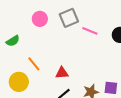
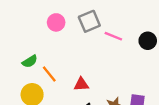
green semicircle: (13, 41) -> (30, 61), moved

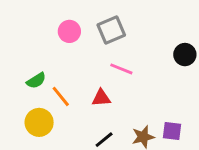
pink line: (113, 36) -> (121, 69), moved
red triangle: (81, 84) -> (101, 98), moved

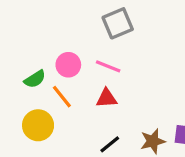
pink circle: (69, 31) -> (68, 65), moved
pink line: (121, 69) -> (108, 66), moved

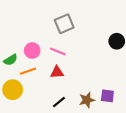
orange line: (62, 97) -> (28, 71), turned -70

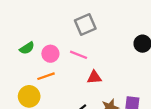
green semicircle: (11, 60) -> (27, 48), moved
red triangle: (57, 72) -> (94, 77), moved

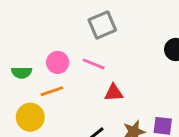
green semicircle: (27, 48) -> (22, 73), moved, turned 32

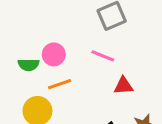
pink circle: (58, 62) -> (54, 54), moved

